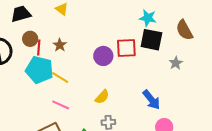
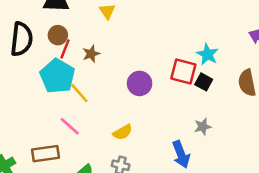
black square: (151, 40) -> (204, 82), size x0.6
red square: (126, 48) -> (183, 72), moved
gray star: (176, 63) -> (203, 127), moved

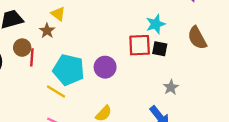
brown star: (91, 54) -> (47, 31), moved
cyan star: (207, 54) -> (156, 24), turned -30
cyan pentagon: (57, 76) -> (69, 70), moved

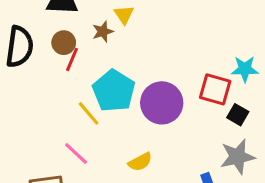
black square: (160, 49) -> (238, 115), moved
purple circle: (105, 67) -> (162, 103), size x1.4
gray star: (171, 87) -> (237, 157), size x1.6

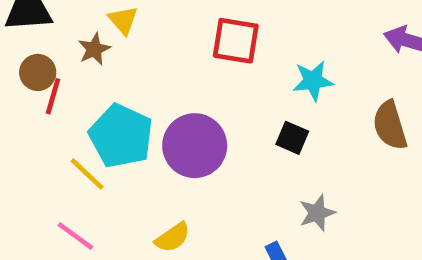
red square: (215, 89) -> (236, 41), moved
black square: (238, 115) -> (292, 138), moved
gray star: (237, 157) -> (317, 213), size x0.7

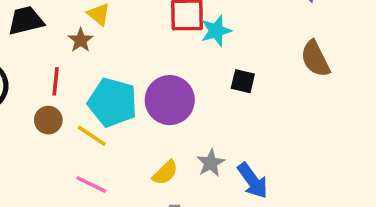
brown circle: (38, 72) -> (48, 120), moved
cyan star: (313, 81) -> (216, 31), moved
gray star: (317, 213) -> (211, 163), moved

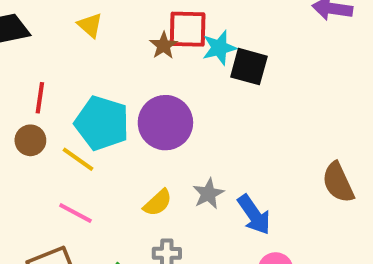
brown star: (81, 40) -> (164, 45), moved
brown semicircle: (315, 59) -> (338, 182), moved
black square: (243, 81) -> (249, 67), moved, size x1.4

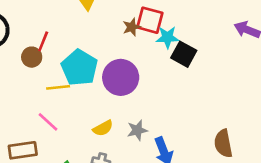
brown circle: (30, 140) -> (32, 57), moved
yellow line: (78, 159) -> (58, 87), turned -55

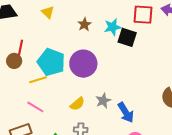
red square: (150, 20) -> (143, 15), moved

